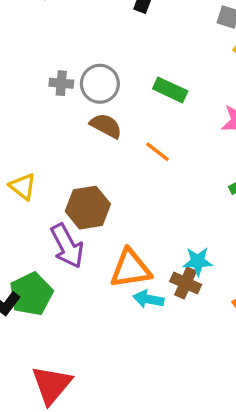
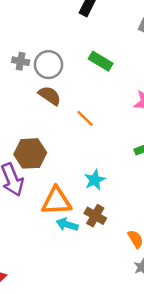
green rectangle: (170, 90) -> (101, 61), moved
cyan star: (198, 261) -> (95, 180), moved, turned -30

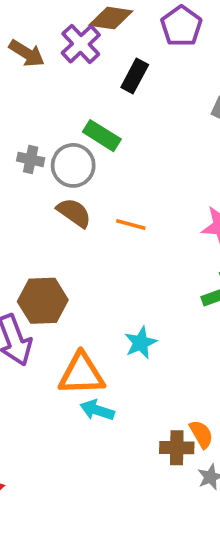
green rectangle: (101, 61) -> (102, 136), moved
orange line: (85, 118) -> (131, 224), moved, turned -30
brown cross: (95, 216) -> (177, 448), moved, turned -30

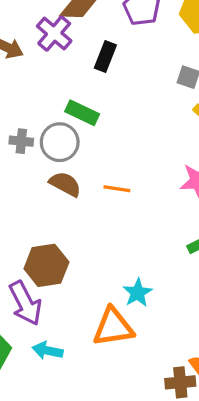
orange triangle: (82, 374) -> (113, 327), moved
cyan arrow: (97, 410) -> (48, 351), moved

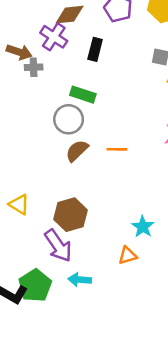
gray cross: (21, 141) -> (34, 67), moved
brown semicircle: (65, 184) -> (77, 151), turned -65
orange triangle: (113, 327) -> (128, 255), size x0.6

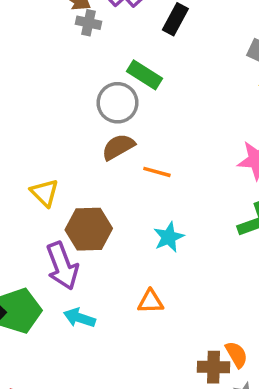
orange line: (117, 149) -> (157, 172), moved
yellow triangle: (19, 204) -> (45, 193), moved
cyan star: (143, 227) -> (169, 237), moved

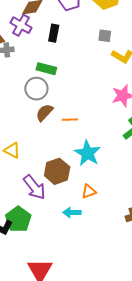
brown hexagon: (89, 229) -> (57, 171), moved
cyan star: (169, 237) -> (88, 153), size x1.5
cyan arrow: (79, 318) -> (72, 212), moved

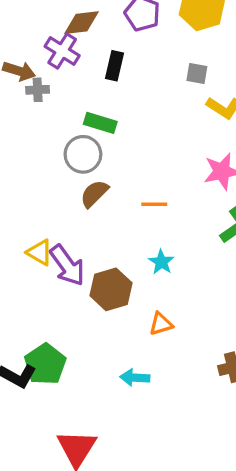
orange line: (70, 120) -> (154, 204), moved
cyan star: (88, 153) -> (161, 262), size x0.6
purple arrow: (34, 187) -> (67, 265), moved
cyan arrow: (72, 212) -> (135, 378), moved

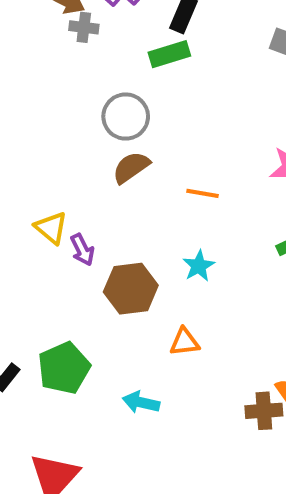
green rectangle: (100, 123) -> (169, 54), moved, turned -44
purple arrow: (67, 265) -> (82, 250), size x0.6
green pentagon: (45, 364) -> (64, 368), moved

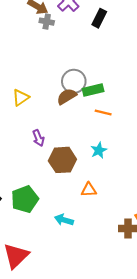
green rectangle: (169, 54) -> (93, 90), moved
gray circle: (126, 117) -> (74, 81), moved
yellow triangle: (51, 228) -> (21, 97), moved, turned 42

